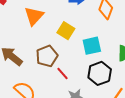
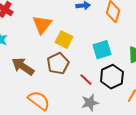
yellow square: (66, 31) -> (64, 40), moved
red line: (62, 73) -> (86, 80), moved

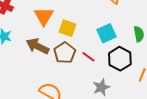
brown arrow: (23, 66) -> (38, 46), moved
red line: (86, 80) -> (88, 57), moved

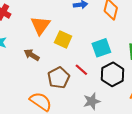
brown arrow: (38, 46) -> (32, 55), size x0.7
brown pentagon: (65, 53) -> (59, 78), moved

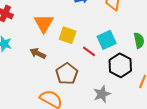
red line: (81, 70) -> (89, 51), moved

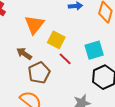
red line: (89, 51) -> (65, 59), moved
brown pentagon: (67, 74) -> (39, 73), moved

